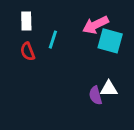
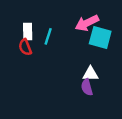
white rectangle: (26, 21) -> (28, 31), moved
white triangle: (109, 89) -> (91, 74), moved

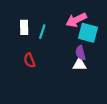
red semicircle: (25, 47) -> (29, 60), moved
purple semicircle: (87, 87) -> (80, 53), moved

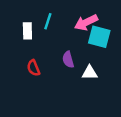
cyan line: (42, 32) -> (48, 21), moved
purple semicircle: (80, 53) -> (68, 60), moved

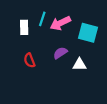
pink arrow: (86, 22) -> (60, 23), moved
purple semicircle: (68, 60) -> (60, 53), turned 72

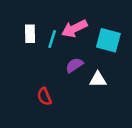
cyan line: (42, 19) -> (52, 39), moved
red semicircle: (29, 60) -> (44, 96), moved

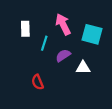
pink arrow: (74, 29) -> (63, 24), turned 90
cyan line: (52, 39) -> (44, 43), moved

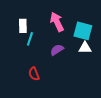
cyan line: (44, 43) -> (30, 39), moved
white triangle: (83, 68) -> (85, 48), moved

